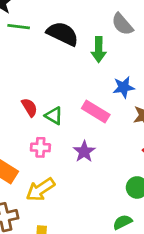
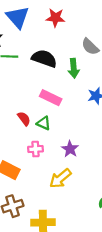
pink rectangle: (96, 112) -> (51, 98), moved
yellow arrow: (40, 190) -> (60, 178), moved

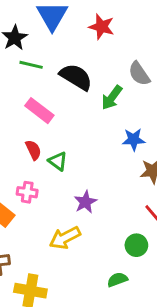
green arrow: (74, 68) -> (112, 98), turned 30
pink rectangle: (51, 98) -> (39, 111), moved
pink cross: (36, 149) -> (27, 192), moved

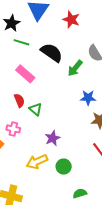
green circle: (136, 245) -> (64, 167), moved
green semicircle: (117, 280) -> (80, 193), moved

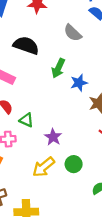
green arrow: (75, 68) -> (58, 68), moved
green triangle: (36, 109) -> (26, 120), moved

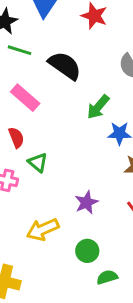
purple star: (53, 137) -> (86, 202), moved
green circle: (74, 164) -> (87, 251), moved

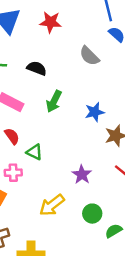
black semicircle: (65, 66) -> (37, 68), size x0.7
green arrow: (98, 107) -> (54, 101), moved

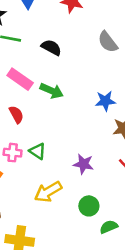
green arrow: (54, 101) -> (52, 91), moved, turned -100
green triangle: (34, 152) -> (37, 151), moved
purple star: (82, 175) -> (83, 164), turned -30

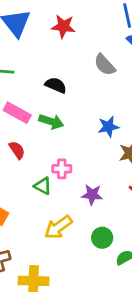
black semicircle: (51, 47) -> (56, 85), moved
pink cross: (13, 153) -> (62, 169), moved

